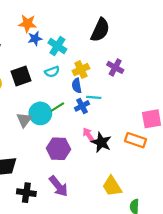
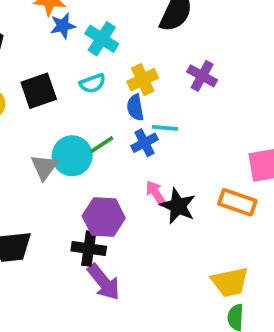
yellow trapezoid: (112, 186) -> (230, 282), moved, turned -70
black cross: (26, 193) -> (89, 249), moved

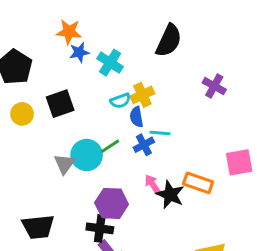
purple cross: (202, 76) -> (214, 86), moved
cyan semicircle: (93, 83) -> (120, 101), moved
orange rectangle: (237, 202) -> (198, 183), moved

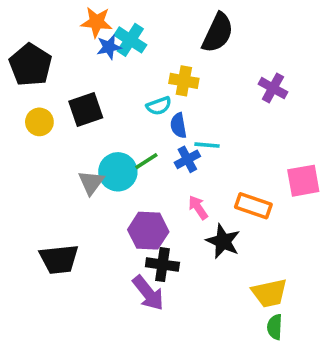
cyan cross: (110, 63) -> (130, 40), moved
yellow cross: (142, 95) -> (184, 81), moved, turned 35
black star: (170, 195) -> (223, 241), moved
black cross: (100, 228) -> (162, 265), moved

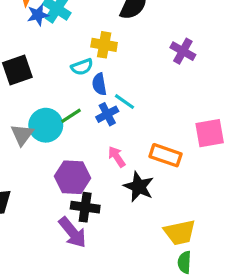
cyan line: (207, 145) -> (125, 102), turned 30

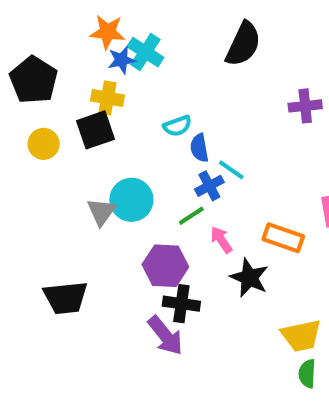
yellow cross: (104, 45) -> (107, 98), moved
purple cross: (183, 51) -> (305, 106), turned -35
green line: (71, 116) -> (191, 216), moved

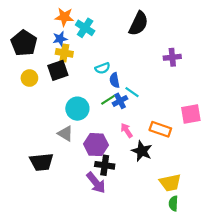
blue star: (121, 60) -> (60, 39), moved
gray triangle: (101, 212) -> (65, 134), moved, turned -35
green line: (191, 216) -> (108, 100), moved

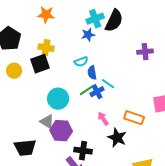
cyan cross: (85, 28) -> (95, 19), moved, turned 36
blue star: (60, 39) -> (88, 35), moved
purple hexagon: (96, 145) -> (61, 131), moved

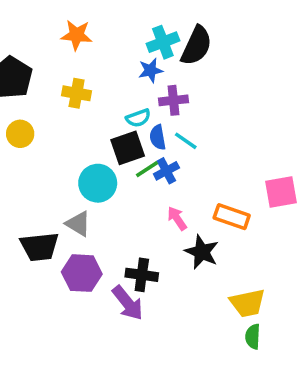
purple cross: (145, 52) -> (173, 100), moved
black square: (40, 64) -> (128, 148), moved
cyan line: (108, 84) -> (186, 141), moved
purple hexagon: (61, 131) -> (82, 273), moved
black trapezoid: (25, 148) -> (40, 247), moved

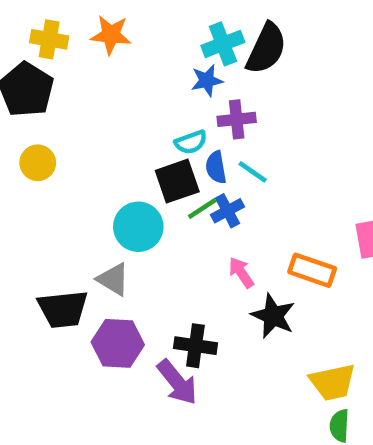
yellow cross: (77, 93) -> (49, 39), moved

